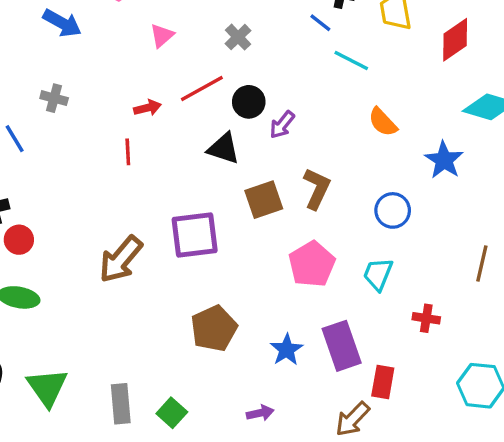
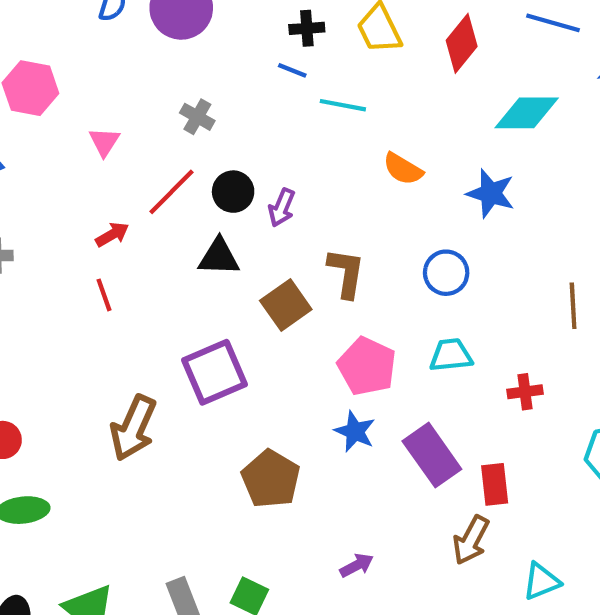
cyan trapezoid: (378, 274) -> (451, 355), turned 78
blue star: (287, 350) -> (355, 431), moved

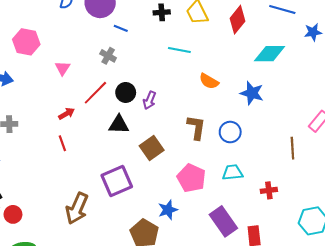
blue line: (292, 70) -> (121, 28), moved
brown L-shape: (346, 273) -> (196, 127), moved
blue star: (355, 431) -> (168, 210), moved, turned 30

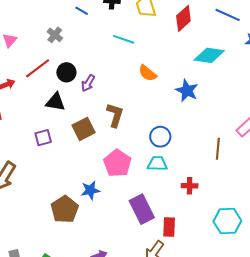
blue line: (121, 28) -> (82, 11), moved
brown L-shape: (196, 127) -> (115, 115), moved
blue circle: (230, 132) -> (160, 137), moved
purple square: (117, 181) -> (43, 138), moved, size x0.6

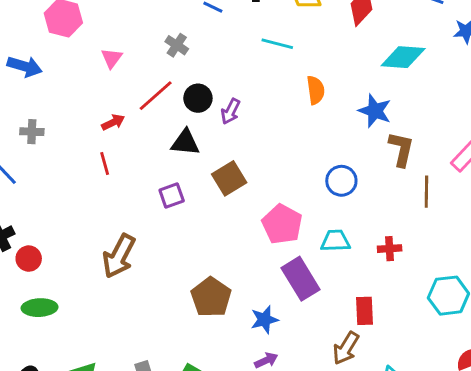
orange semicircle: (147, 73) -> (316, 90), turned -132
brown L-shape: (115, 115) -> (401, 149), moved
cyan trapezoid: (157, 164) -> (335, 241), moved
blue star: (90, 190) -> (264, 320), moved
purple rectangle: (142, 209) -> (301, 279), moved

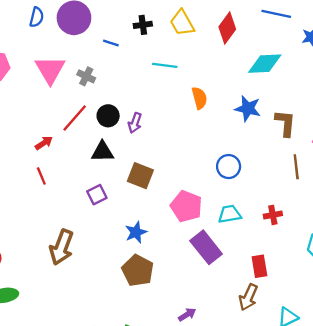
pink triangle: (112, 58) -> (50, 70), moved, size x1.8
brown L-shape: (401, 149) -> (285, 123), moved
brown square: (229, 178) -> (140, 176), turned -30
blue star: (264, 320) -> (136, 232), moved

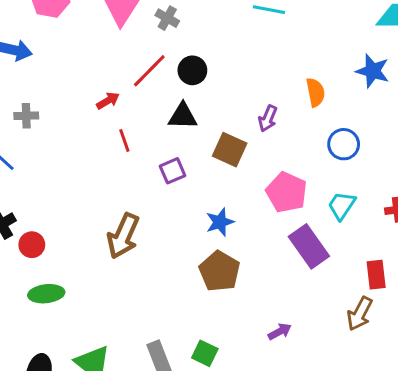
orange semicircle: (199, 98) -> (315, 92), moved
purple arrow: (135, 123) -> (268, 118), moved
red line: (41, 176) -> (124, 141), moved
cyan trapezoid: (230, 214) -> (342, 205), turned -50

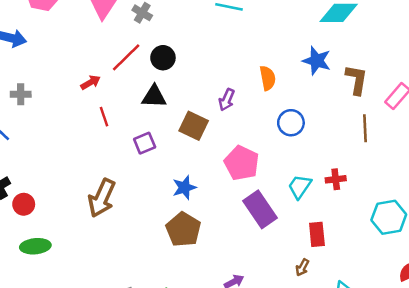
cyan trapezoid: (342, 205) -> (300, 187), moved
brown arrow: (360, 314) -> (302, 267), size x0.6

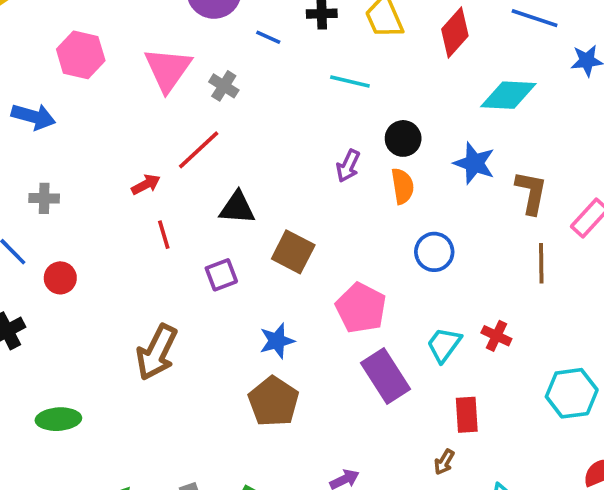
black circle: (163, 58) -> (403, 138), moved
purple arrow: (227, 100) -> (348, 166), moved
red cross: (336, 179) -> (496, 336), turned 30
red circle: (24, 204) -> (60, 278), moved

